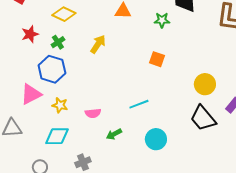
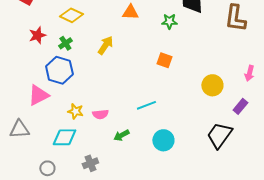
yellow star: (60, 105) -> (75, 111), moved
black trapezoid: (203, 118) -> (219, 135), moved, turned 76

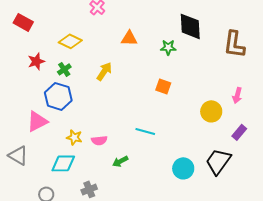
pink arrow: (249, 73) -> (237, 95), moved
cyan line: (146, 105) -> (145, 131), turned 36
gray triangle: (19, 129) -> (18, 155), turned 35
cyan circle: (163, 140) -> (183, 168), moved

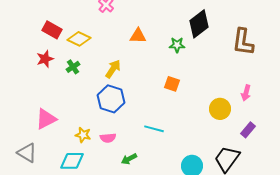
red rectangle: (23, 22) -> (52, 30), moved
black diamond: (190, 26) -> (199, 24), turned 56
blue hexagon: (58, 96) -> (111, 99), moved

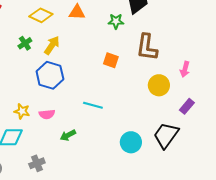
yellow diamond: (79, 39) -> (41, 15), moved
brown L-shape: (243, 42) -> (147, 47), moved
green cross: (73, 67) -> (25, 43), moved

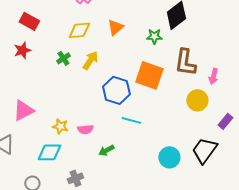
orange triangle: (77, 12) -> (115, 27), turned -42
yellow diamond: (41, 15) -> (79, 30), turned -30
orange square: (111, 60) -> (149, 75), size x1.8
pink arrow: (185, 69) -> (213, 76), moved
blue hexagon: (50, 75) -> (116, 90), moved

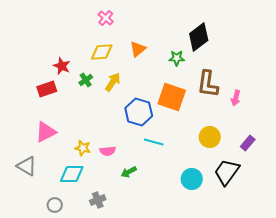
red rectangle: (29, 21) -> (47, 89), moved, turned -48
red star: (22, 50) -> (62, 66), moved, turned -30
yellow circle: (197, 100) -> (210, 137), moved

